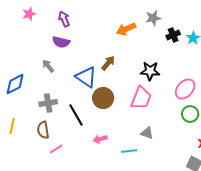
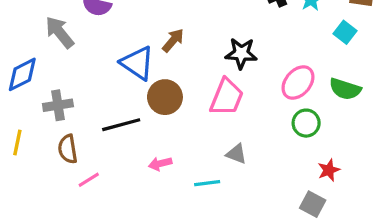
gray arrow: (48, 66) -> (60, 32), moved, size x1.5
gray cross: (48, 103) -> (58, 105), moved
black line: (76, 115) -> (121, 125), turned -75

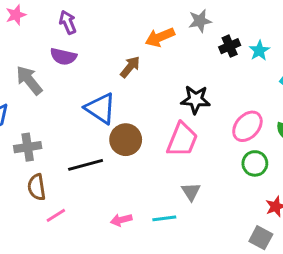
brown arrow: (173, 40) -> (130, 67), moved
gray triangle: (236, 154) -> (191, 192), turned 36
pink arrow: (160, 164) -> (121, 220), moved

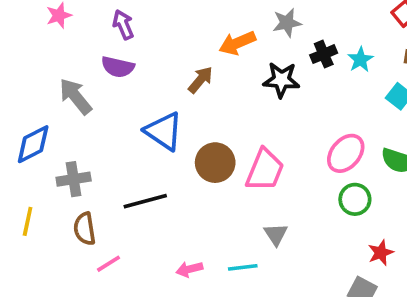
black star: (195, 100) -> (281, 80), moved
brown circle: (126, 140) -> (215, 163), moved

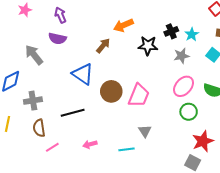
gray star: (287, 23) -> (181, 56), moved
red star: (381, 253) -> (203, 141), size x1.5
pink arrow: (189, 269) -> (90, 144), moved

